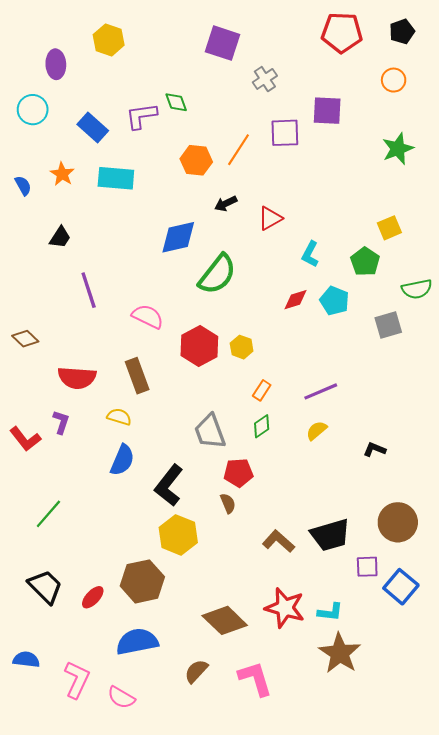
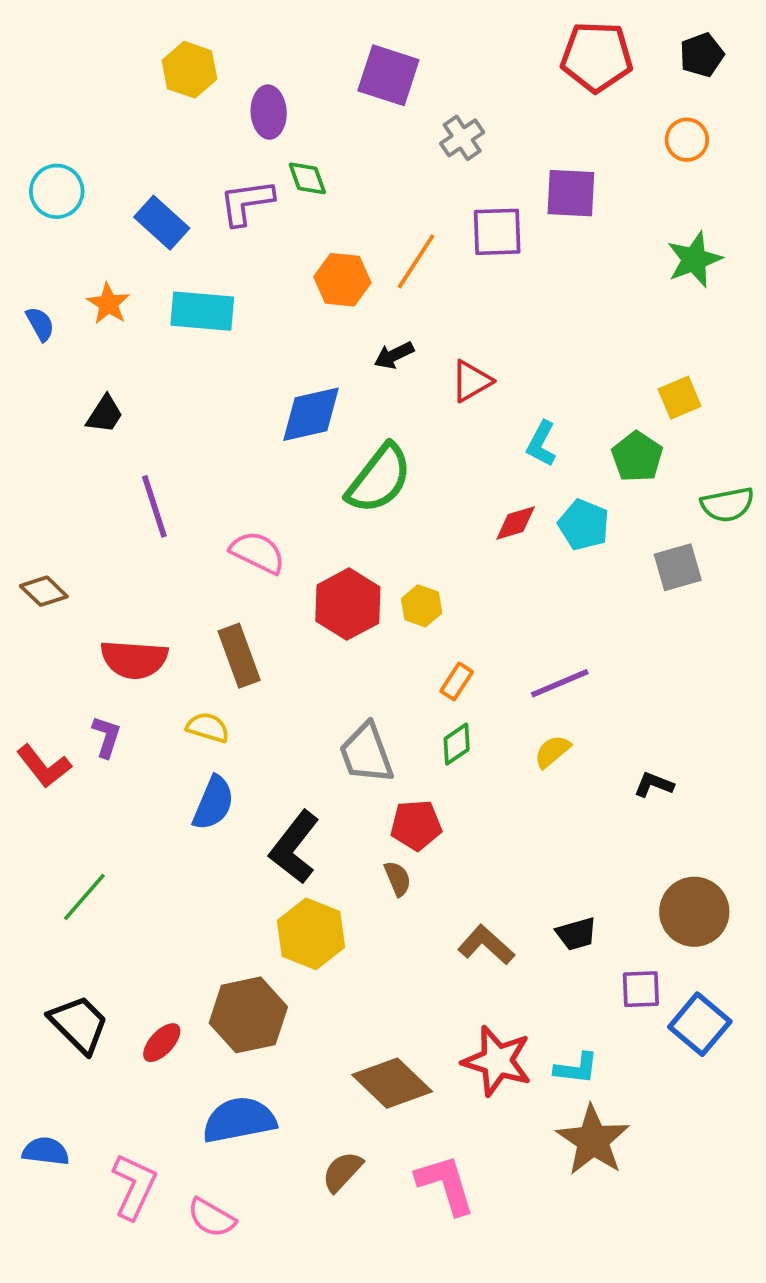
purple ellipse: (56, 64) -> (269, 112), moved
black trapezoid: (330, 535) -> (576, 934), size x0.6

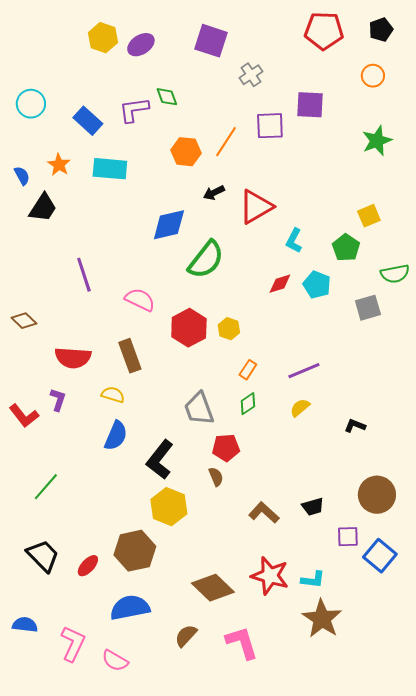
purple ellipse: (269, 112) -> (141, 45), moved, turned 60
red triangle: (471, 381) -> (256, 207), size x1.5
black trapezoid: (105, 414) -> (43, 208), moved, size x1.4

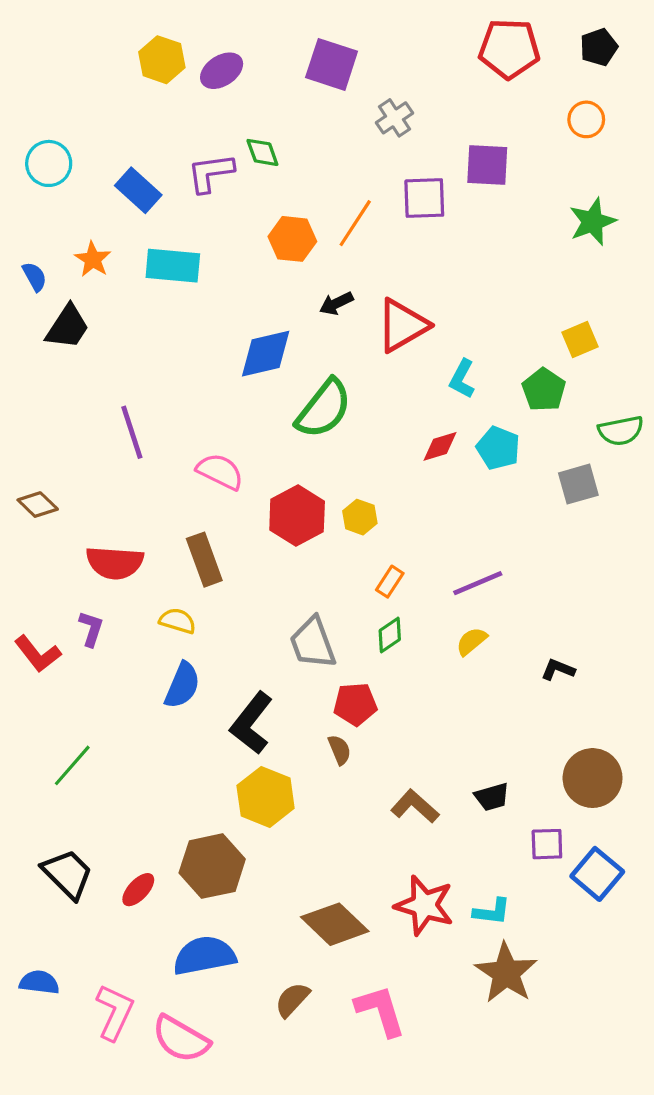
pink semicircle: (115, 661) -> (181, 1039), size x1.4

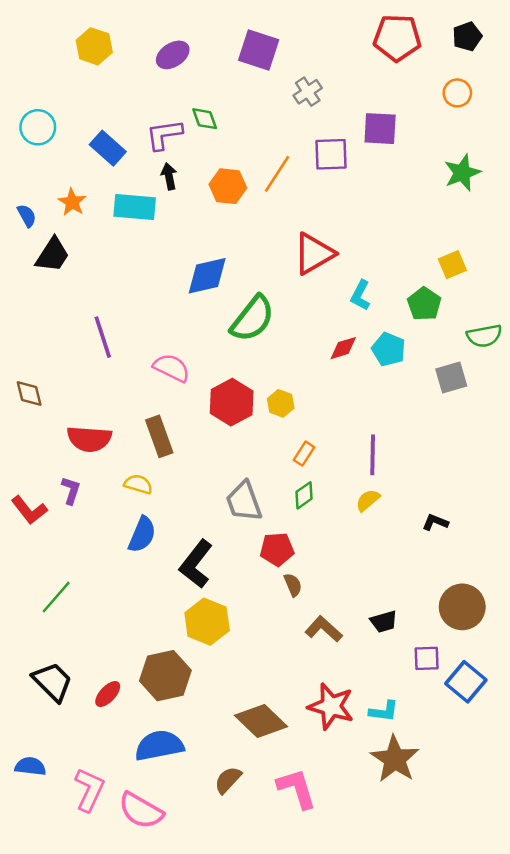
yellow hexagon: (162, 60) -> (94, 46), moved
black arrow: (336, 303) -> (169, 176), moved, turned 105
brown diamond: (38, 505) -> (29, 393), turned 32
purple line: (478, 583) -> (373, 455), turned -66
brown semicircle: (339, 750) -> (293, 585), moved

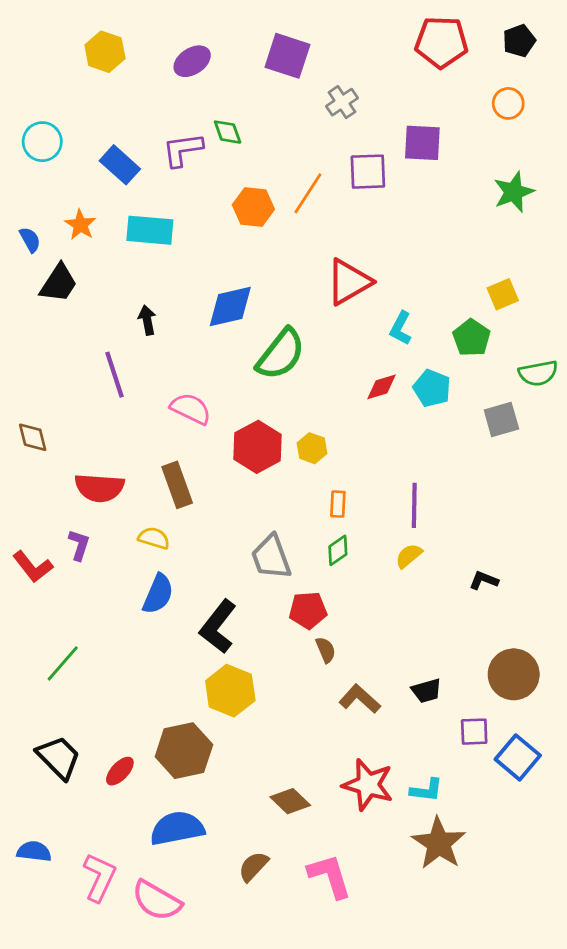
black arrow: (169, 176) -> (147, 320), moved
orange rectangle: (304, 454) -> (338, 504), turned -30
brown diamond: (261, 721) -> (290, 801), size x0.7

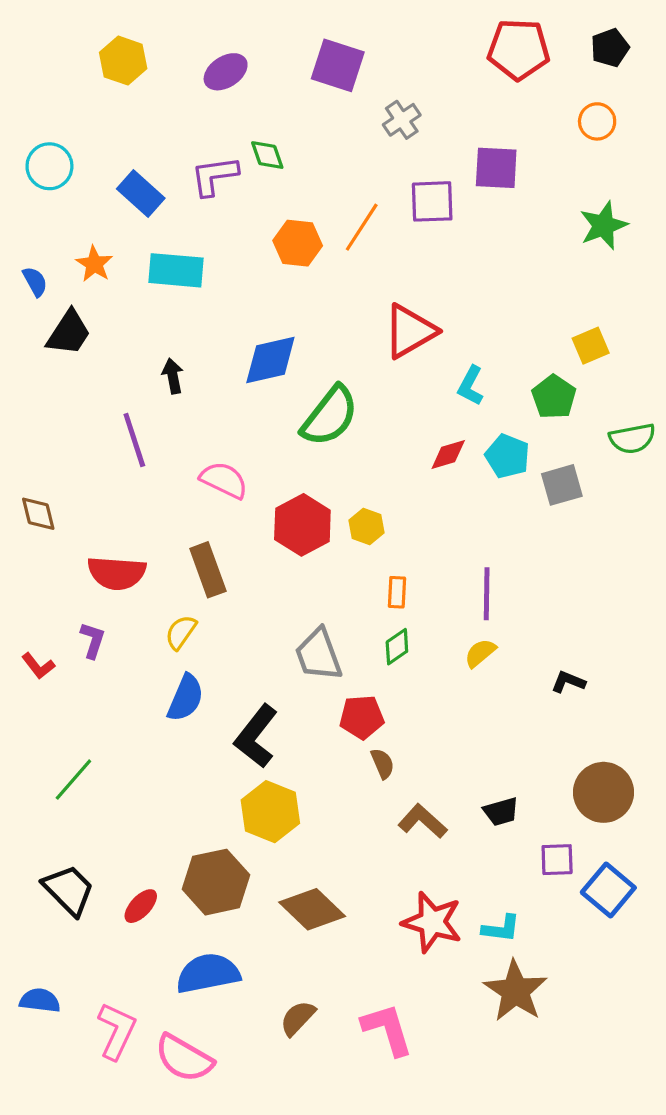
gray square: (501, 420) -> (562, 485), moved
yellow semicircle: (154, 538) -> (181, 632), turned -72
red L-shape: (33, 567) -> (38, 666), size x0.7
brown diamond: (290, 801) -> (312, 909), moved, size x1.4

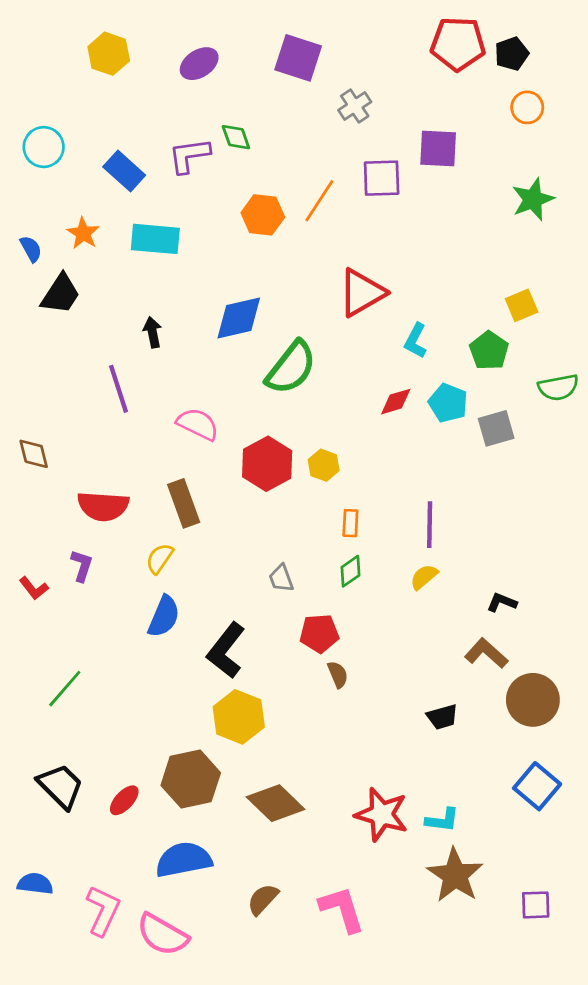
black pentagon: (610, 48) -> (512, 54), moved
gray trapezoid: (318, 655) -> (281, 578), size x0.6
brown L-shape: (423, 821) -> (486, 653), moved
purple square: (557, 860) -> (536, 905), moved

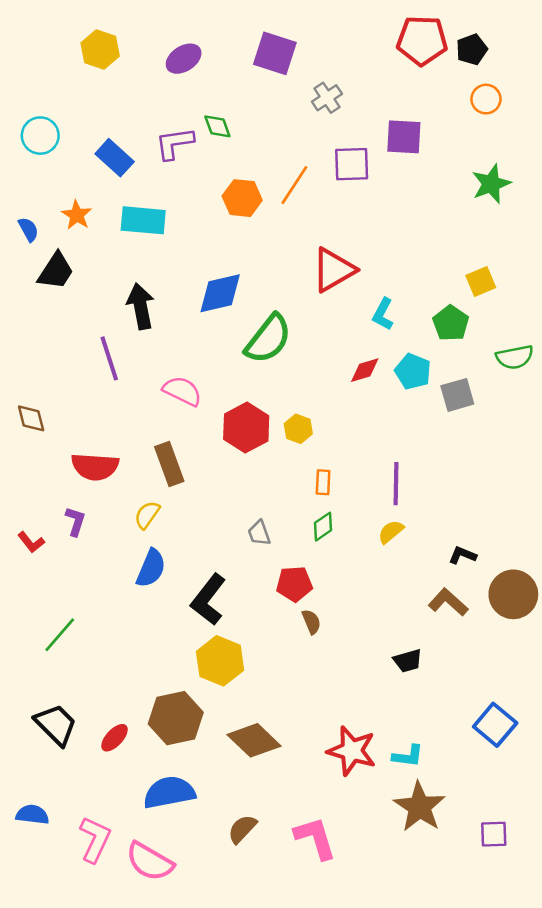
black arrow: (153, 332) -> (141, 306), size x1.6
brown circle: (533, 700) -> (513, 594), moved

